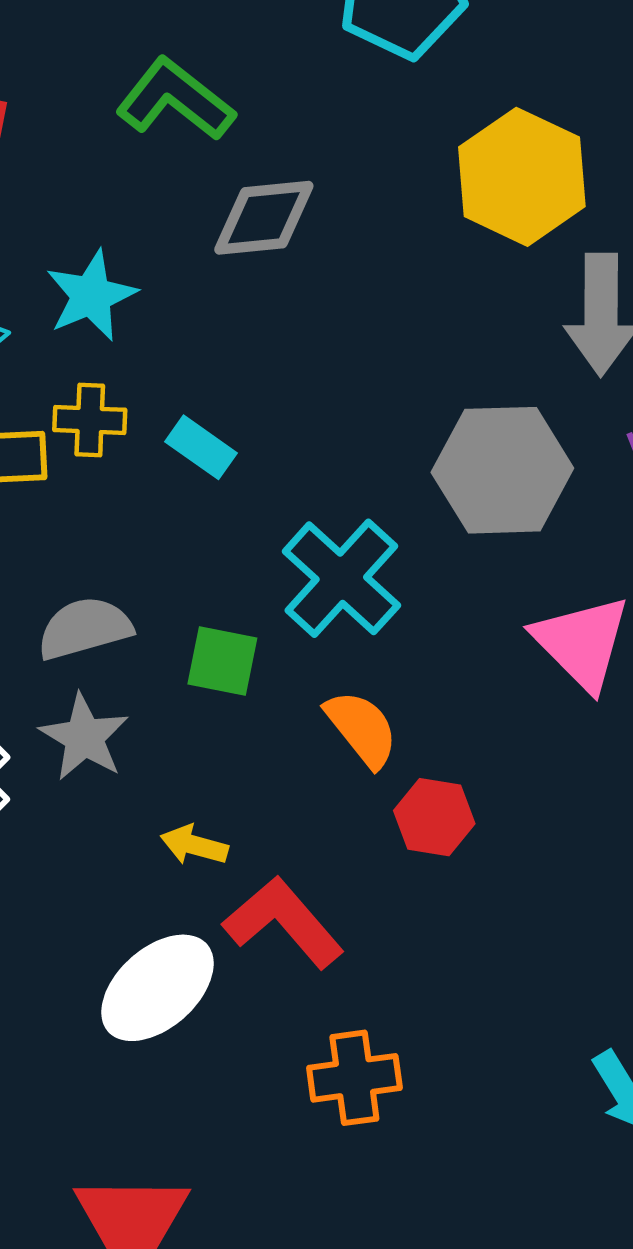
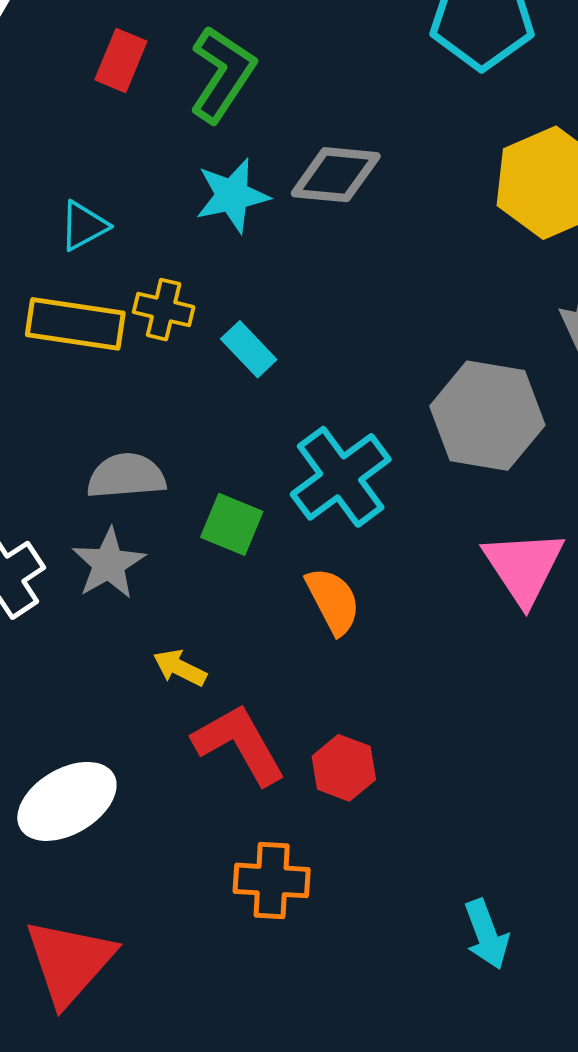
green L-shape: (175, 99) -> (222, 74), moved, turned 74
cyan star: (91, 296) -> (232, 195), moved
red hexagon: (434, 817) -> (344, 768), moved
white ellipse: (157, 988) -> (67, 801), moved

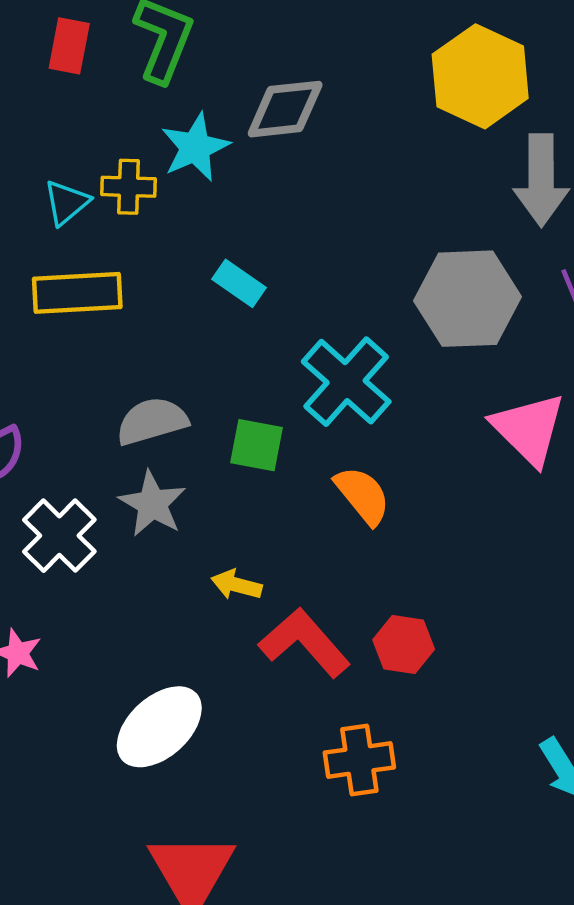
yellow cross: (164, 310) -> (129, 187), moved

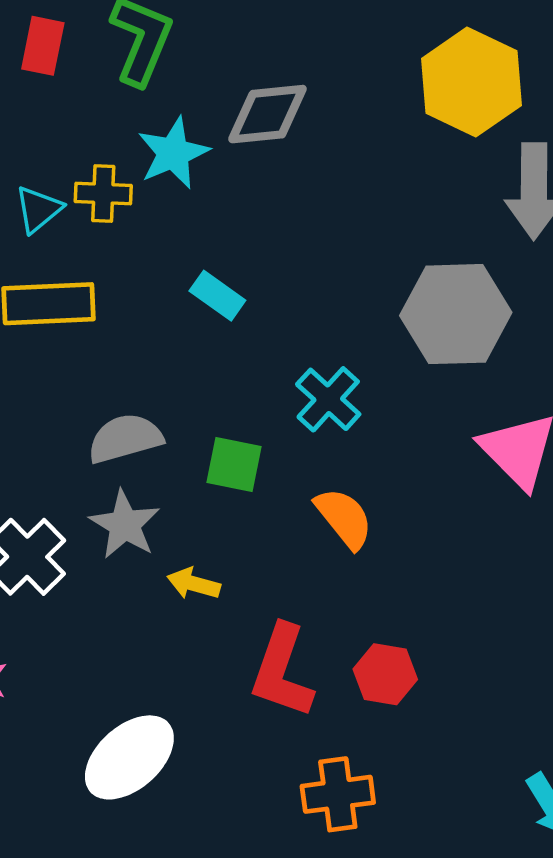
cyan cross: (346, 382) -> (328, 399), size x0.7
yellow arrow: (236, 585) -> (194, 584), moved
red L-shape: (305, 643) -> (282, 671), turned -120

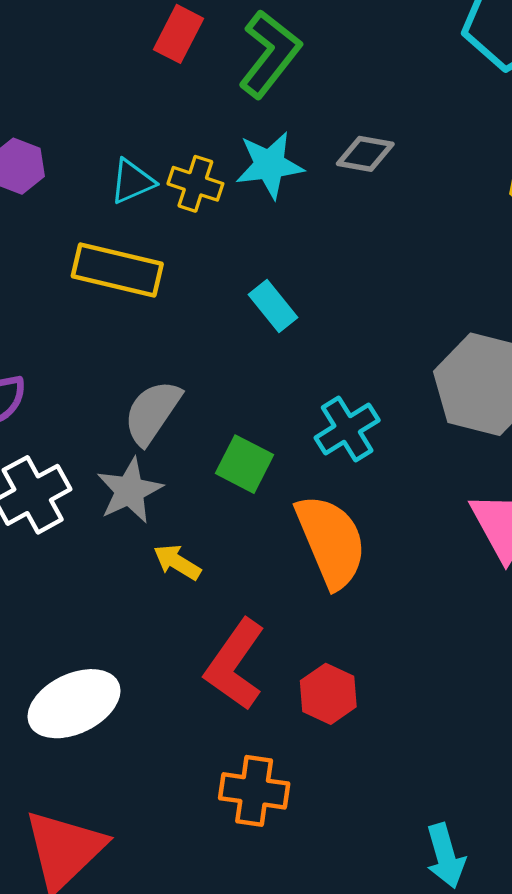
gray diamond: (267, 114) -> (365, 154), size x0.7
gray semicircle: (125, 438) -> (152, 412), turned -56
orange semicircle: (344, 518) -> (331, 541), size x1.5

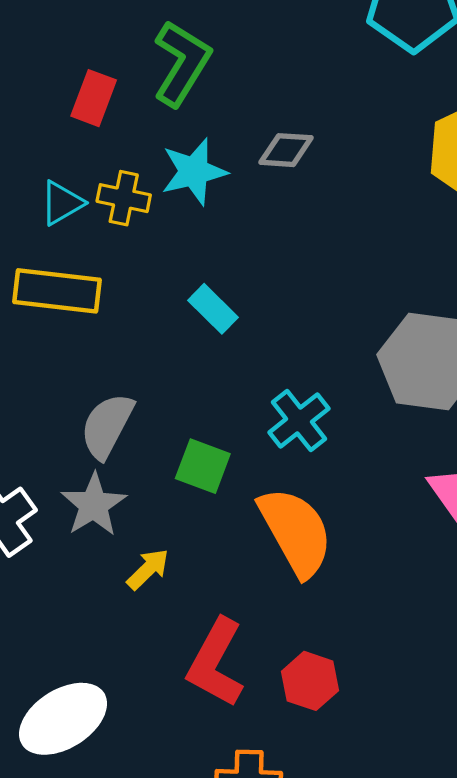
red rectangle: (178, 34) -> (94, 98), moved
yellow arrow: (177, 562) -> (148, 569), turned 111

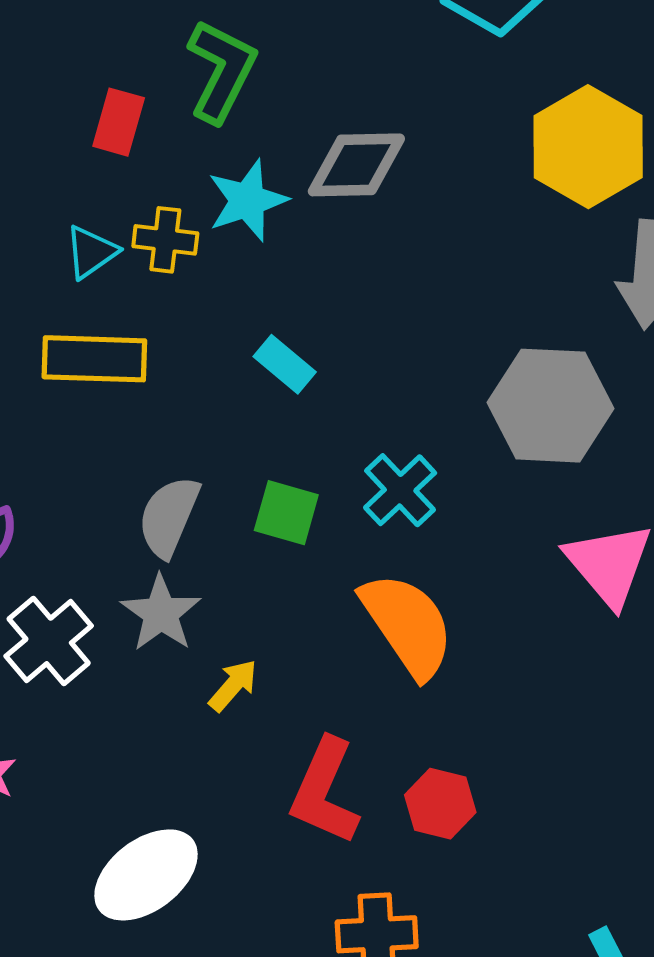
gray diamond: (286, 150) -> (356, 165), size x1.5
green square: (203, 466) -> (286, 513), moved

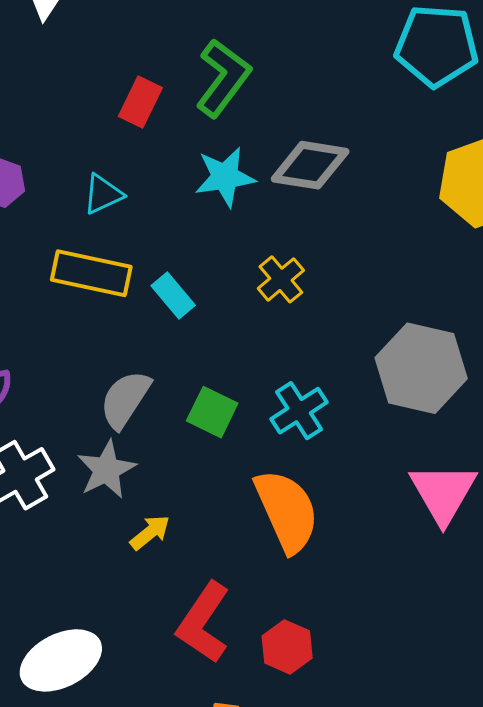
yellow cross: (165, 240) -> (281, 279), moved, turned 33
cyan rectangle: (285, 364) -> (173, 295), moved

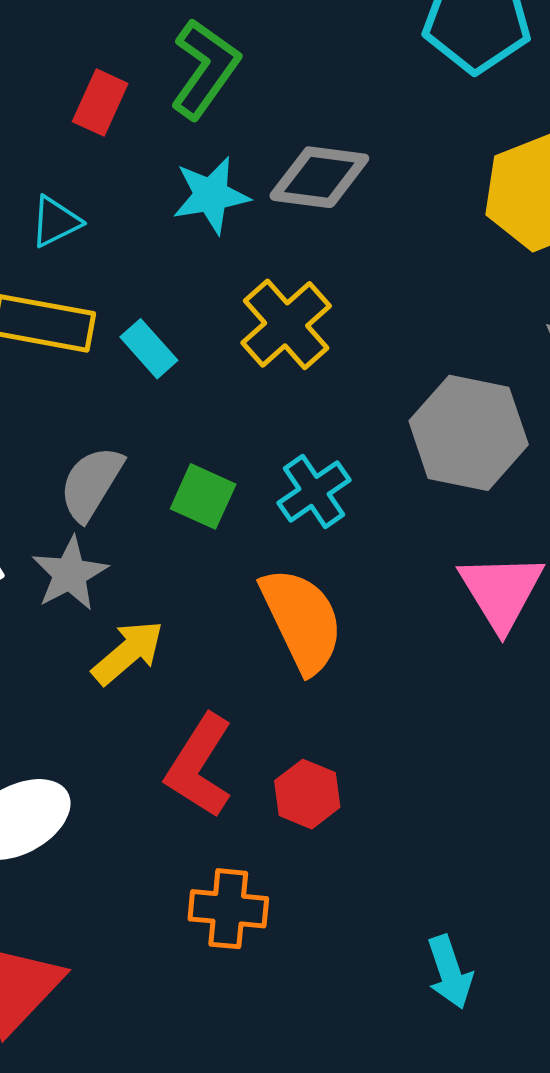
yellow cross: (281, 279) -> (286, 324), size x1.5
yellow arrow: (150, 532) -> (128, 652), size x1.4

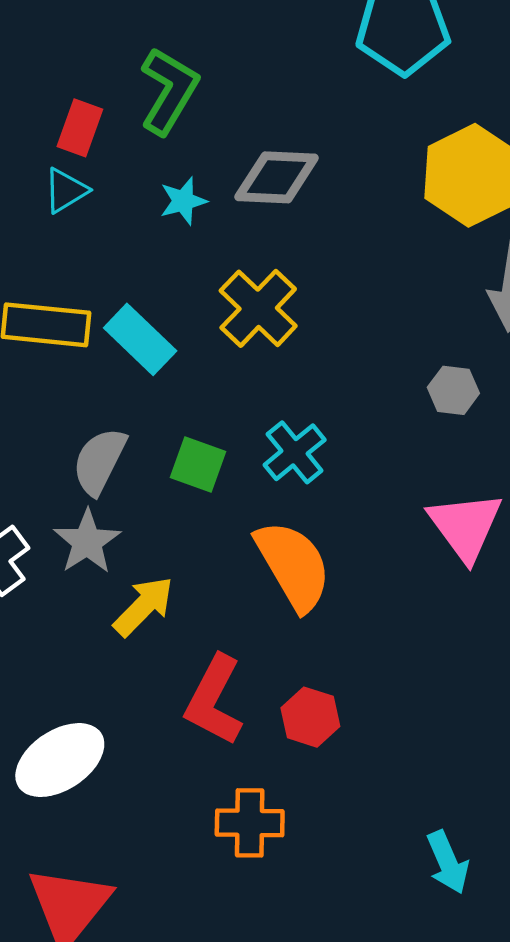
cyan star: (211, 195) -> (183, 201), size x0.7
cyan triangle: (56, 222) -> (66, 190), moved
cyan rectangle: (149, 349) -> (140, 339), size x1.4
gray hexagon: (469, 433) -> (453, 390), moved, size x0.5

